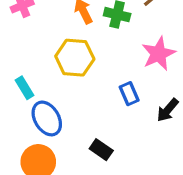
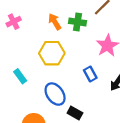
blue ellipse: (47, 118) -> (55, 94), moved

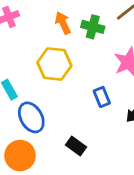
blue ellipse: (55, 94) -> (31, 117), moved

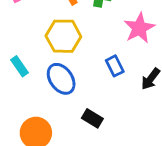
blue ellipse: (31, 117) -> (61, 79), moved

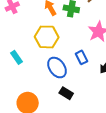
blue ellipse: (61, 79) -> (57, 68), moved

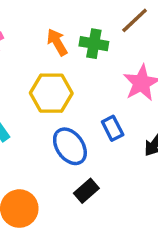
black rectangle: (66, 93) -> (86, 191), turned -72

